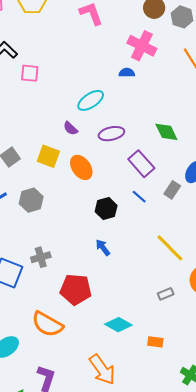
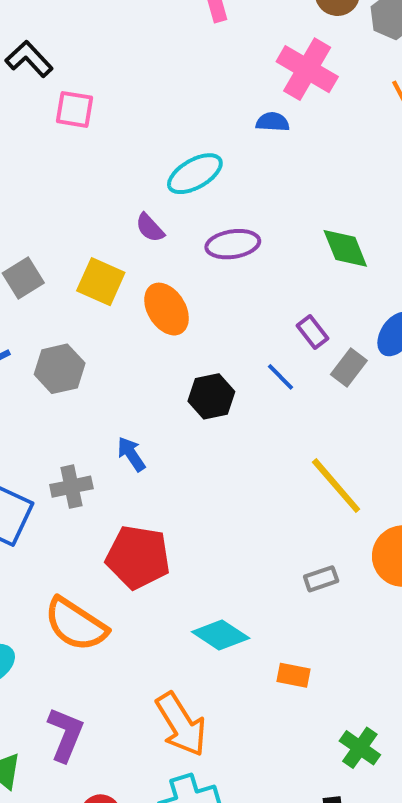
purple rectangle: (141, 164) -> (313, 332), moved, size x0.6
blue arrow: (103, 248) -> (131, 454), moved

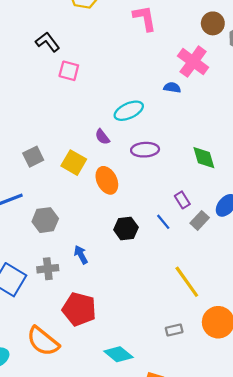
gray hexagon: (60, 369) -> (45, 220), moved

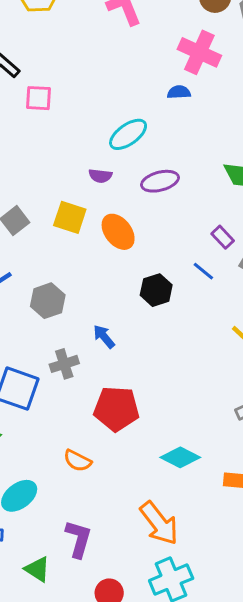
purple semicircle: (102, 137) -> (100, 176), turned -35
orange semicircle: (43, 341) -> (77, 461), size x0.6

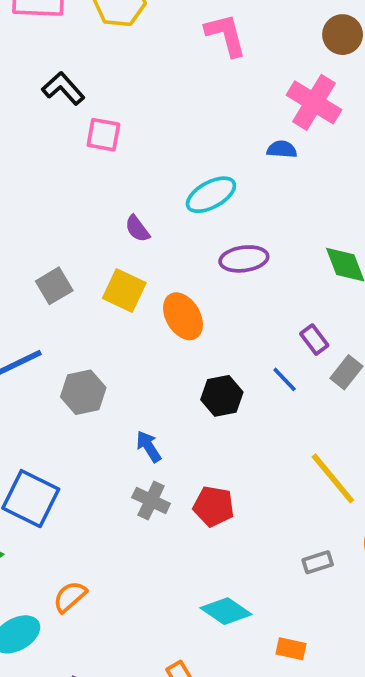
purple semicircle: (100, 176) -> (137, 229), moved, turned 40
gray cross: (64, 364) -> (151, 500), moved, turned 36
red pentagon: (116, 409) -> (214, 506), moved, size x0.7
orange semicircle: (77, 461) -> (70, 597), moved, turned 104

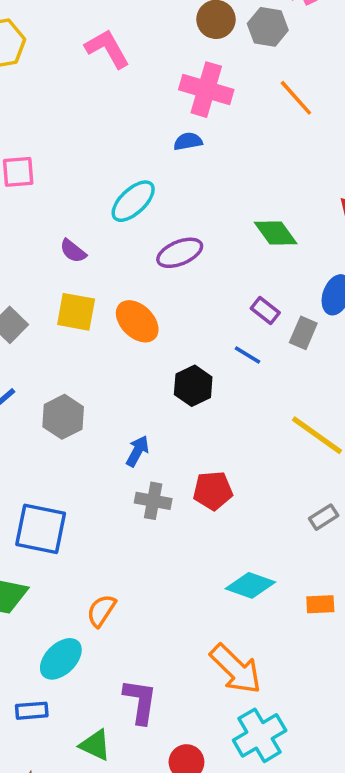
blue arrow: (149, 447) -> (138, 451), turned 76

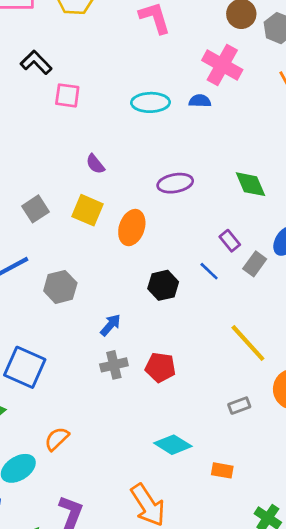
cyan ellipse: (133, 201) -> (150, 102), moved, turned 30
orange ellipse: (137, 321) -> (132, 228), turned 52
gray cross: (153, 501) -> (114, 365), turned -36

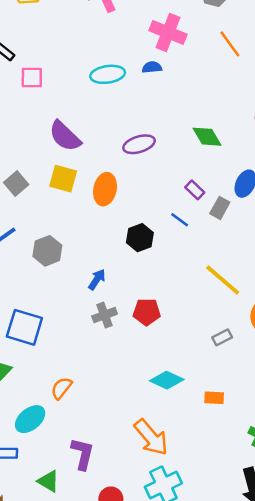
purple semicircle: (95, 164) -> (65, 136), size x1.8

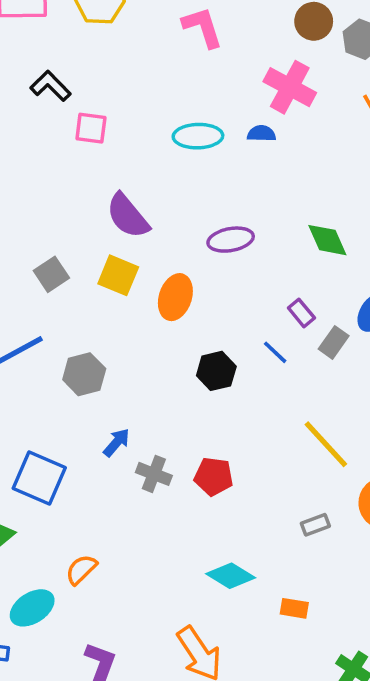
blue arrow: (97, 279) -> (116, 442), moved
gray cross: (105, 315) -> (154, 474), turned 35

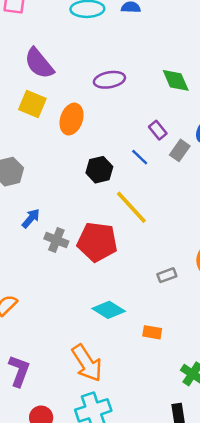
yellow line: (326, 444) -> (131, 207), moved
red pentagon: (214, 476) -> (97, 242), size x1.5

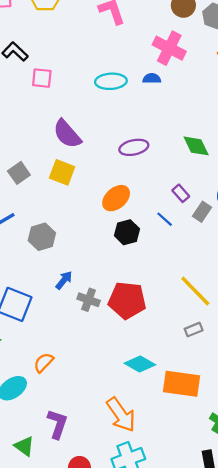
orange ellipse: (72, 119) -> (116, 198), moved, turned 32
yellow line: (131, 207) -> (195, 291), moved
orange rectangle: (152, 332) -> (181, 384), size x2.0

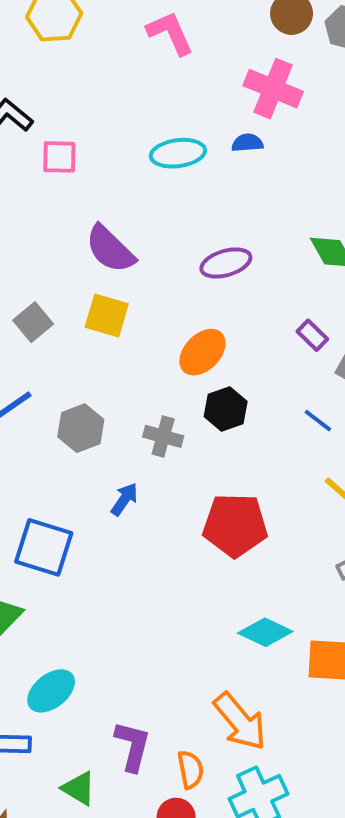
blue line: (165, 219) -> (318, 421), moved
gray cross: (89, 300) -> (163, 436), moved
orange semicircle: (44, 363) -> (191, 770), moved, turned 130

